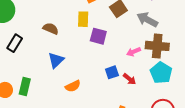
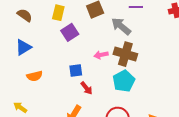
purple square: (98, 36) -> (70, 32), turned 30
red arrow: (129, 79) -> (86, 88), moved

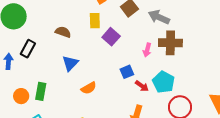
pink arrow: (101, 55) -> (147, 50), turned -48
cyan pentagon: (124, 81) -> (164, 82), moved

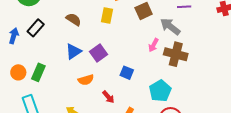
purple square: (111, 37) -> (98, 53), moved
pink arrow: (147, 50) -> (153, 45), moved
blue square: (127, 72) -> (127, 73), turned 32
red arrow: (142, 86) -> (108, 97), moved

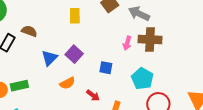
brown semicircle: (74, 19) -> (29, 31), moved
pink arrow: (153, 45) -> (127, 43), moved
green rectangle: (38, 72) -> (19, 86), turned 66

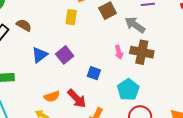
pink arrow: (127, 43) -> (119, 52), turned -40
orange semicircle: (67, 83) -> (52, 96), moved
red arrow: (93, 95) -> (77, 98), size x1.5

